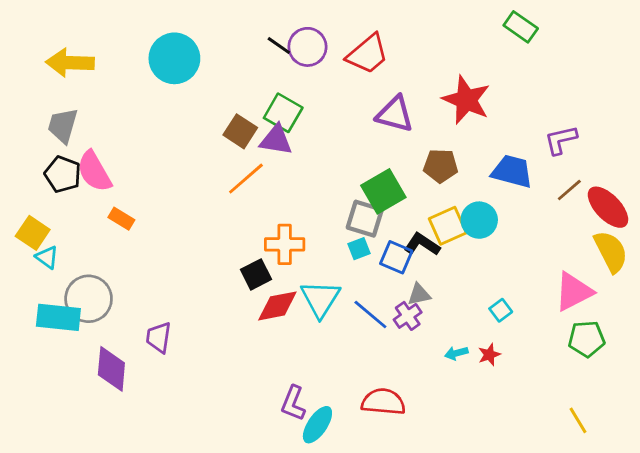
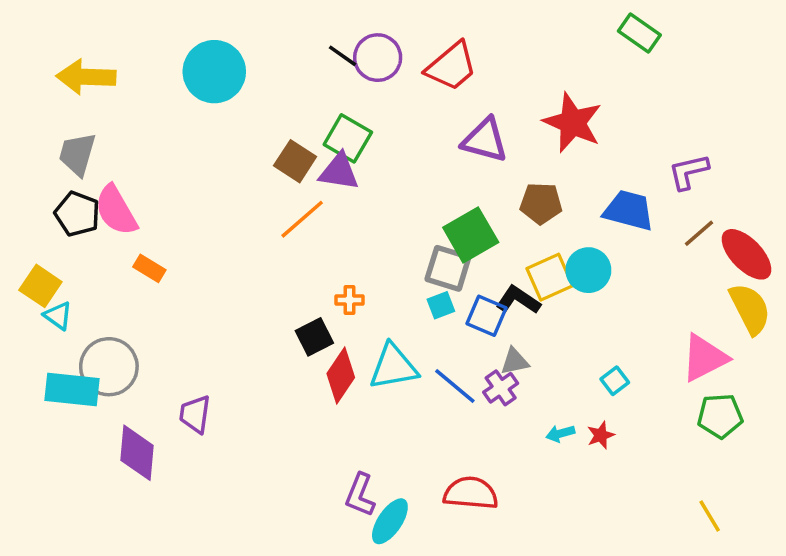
orange cross: (285, 244) -> (350, 300), size x0.6
cyan triangle: (320, 299) -> (393, 367), turned 48
red diamond: (277, 306) -> (341, 375), turned -45

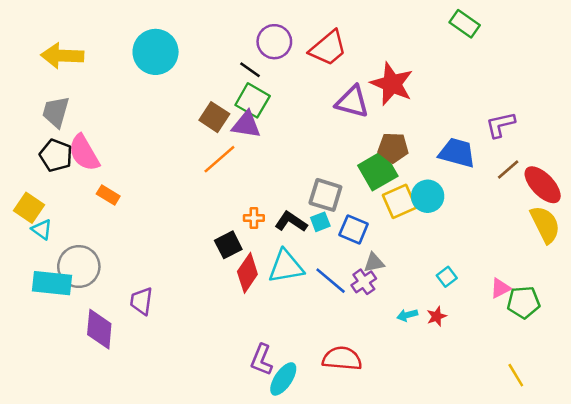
black line: (343, 56) -> (250, 70), moved
red star: (573, 123) -> (392, 84), moved
green square: (471, 235) -> (378, 171), moved
black L-shape: (518, 300) -> (291, 222), moved
pink triangle: (704, 358) -> (500, 288), moved, size x0.6

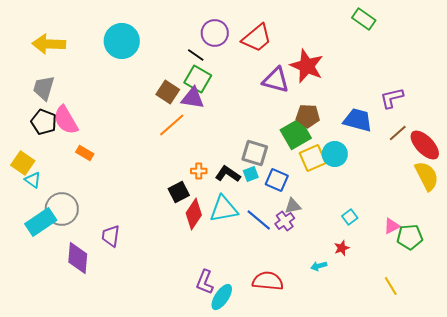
cyan rectangle: (52, 283) -> (41, 222), turned -40
cyan arrow: (407, 315) -> (319, 266), moved
yellow line: (516, 375) -> (391, 286), moved

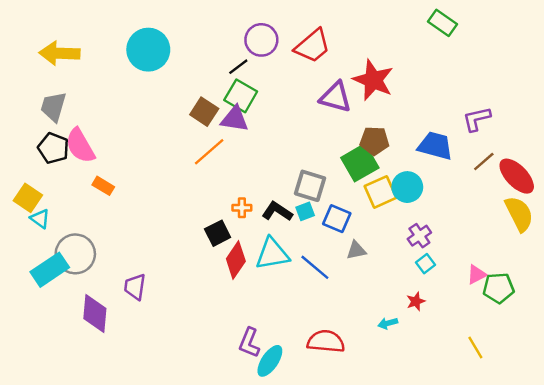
black line: (196, 55) -> (238, 67), turned -72
purple cross: (285, 221) -> (419, 236), moved

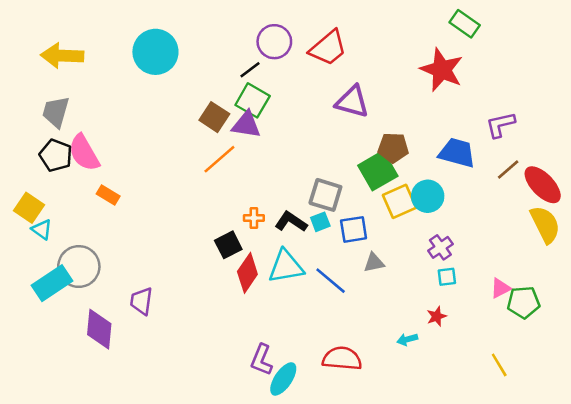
red star: (373, 80) -> (442, 70), moved
blue square: (337, 219) -> (354, 229), turned -32
cyan square: (426, 264) -> (447, 277), turned 30

